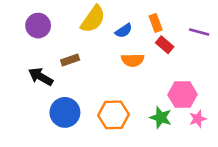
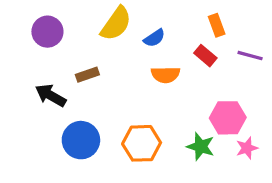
orange rectangle: (156, 23) -> (217, 25), moved
purple line: (199, 32) -> (250, 56), moved

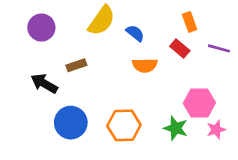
blue semicircle: (154, 38) -> (135, 33), turned -108

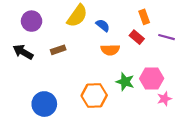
black arrow: (44, 83) -> (23, 52), moved
blue circle: (71, 123) -> (44, 104), moved
green star: (176, 128) -> (125, 82), moved

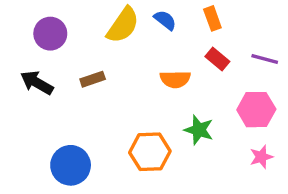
orange rectangle: (144, 17) -> (212, 18), moved
blue semicircle: (103, 25) -> (165, 20), moved
pink hexagon: (152, 78) -> (256, 110), moved

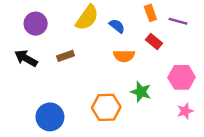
blue semicircle: (165, 20) -> (117, 26), moved
purple line: (265, 59) -> (178, 21), moved

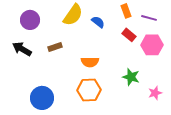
orange semicircle: (124, 56) -> (90, 62), moved
pink hexagon: (182, 77) -> (152, 45), moved
green star: (141, 92) -> (131, 77), moved

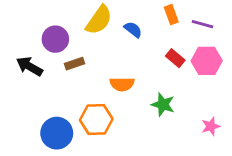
purple circle: (30, 20) -> (55, 39), moved
red rectangle: (129, 35) -> (175, 58), moved
green star: (131, 77) -> (163, 105), moved
orange hexagon: (89, 90) -> (96, 120), moved

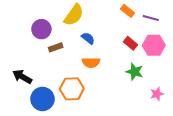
orange rectangle: (171, 15) -> (127, 11), turned -32
blue semicircle: (133, 30) -> (88, 38), moved
black arrow: (29, 66) -> (22, 77), moved
green star: (163, 105) -> (135, 72), moved

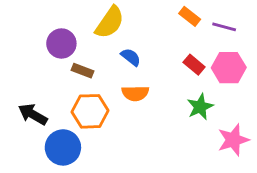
brown rectangle: (56, 47) -> (83, 71), turned 40
green star: (135, 72) -> (200, 107), turned 30
orange hexagon: (72, 89) -> (90, 111), moved
pink star: (157, 94) -> (233, 140), size x1.5

